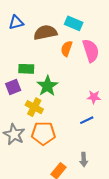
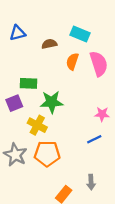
brown semicircle: (45, 32) -> (49, 44), size x0.6
green star: (47, 86) -> (52, 102), turned 30

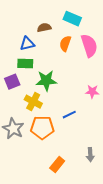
blue triangle: (18, 33) -> (27, 44), moved
blue line: (94, 139) -> (69, 115), moved
gray arrow: (91, 182) -> (90, 155), moved

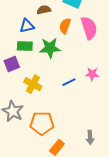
green star: (46, 81) -> (50, 48), moved
blue line: (69, 115) -> (69, 82), moved
orange pentagon: (42, 128) -> (42, 123), moved

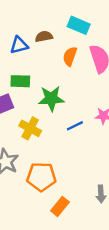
blue triangle: (27, 26) -> (19, 45), moved
green star: (50, 48) -> (51, 99), moved

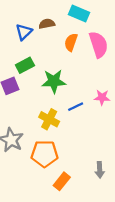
blue triangle: (19, 45) -> (24, 32), turned -30
green rectangle: (20, 81) -> (25, 65), turned -30
yellow cross: (30, 128) -> (49, 119), moved

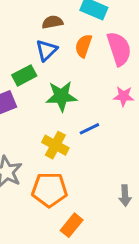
blue triangle: (24, 32) -> (46, 50), moved
pink star: (102, 97) -> (124, 96), moved
gray arrow: (100, 170) -> (125, 196), moved

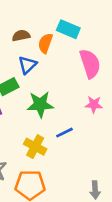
brown semicircle: (52, 22) -> (21, 36), moved
orange semicircle: (84, 46) -> (45, 43), moved

